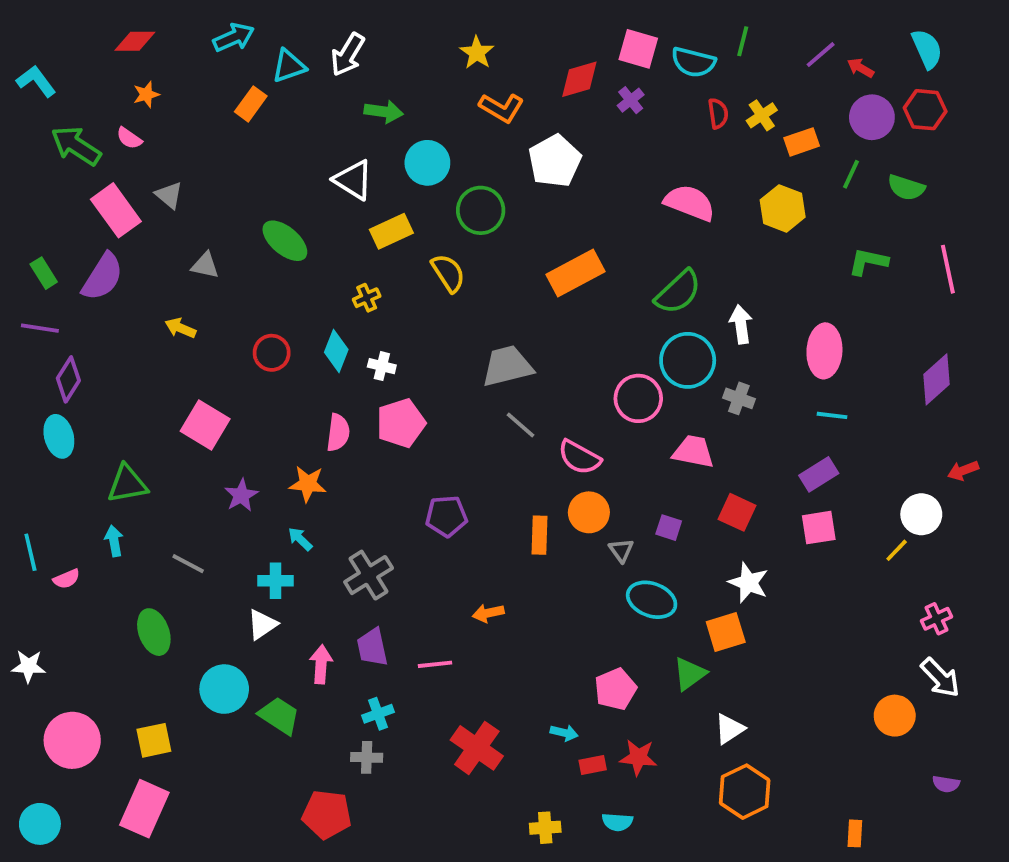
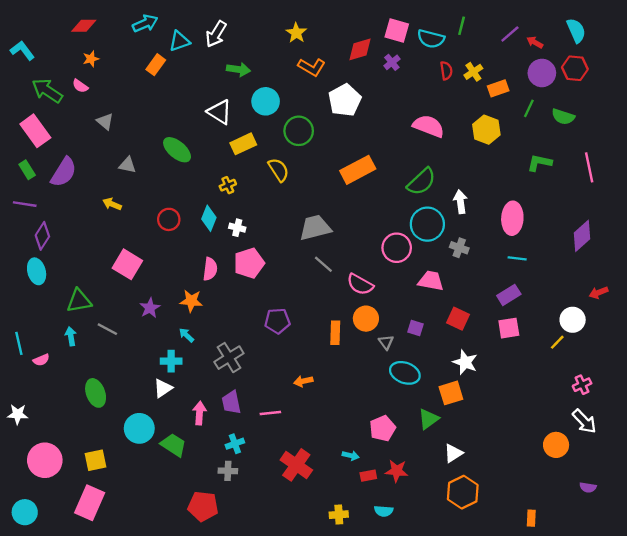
pink rectangle: (116, 210) -> (35, 131), moved
gray line: (188, 564) -> (107, 329), moved

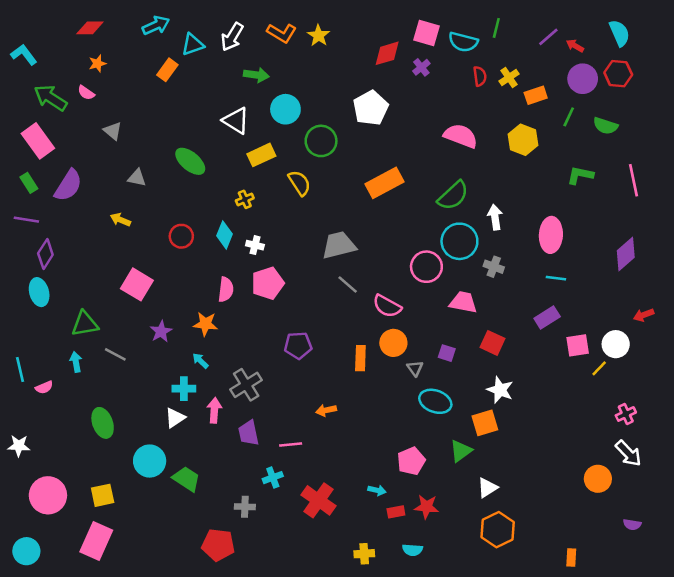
orange L-shape: (312, 67) -> (282, 33), moved
pink square: (509, 328) -> (578, 345), moved
pink arrow: (199, 413) -> (214, 410), moved
cyan cross: (235, 444) -> (273, 478), moved

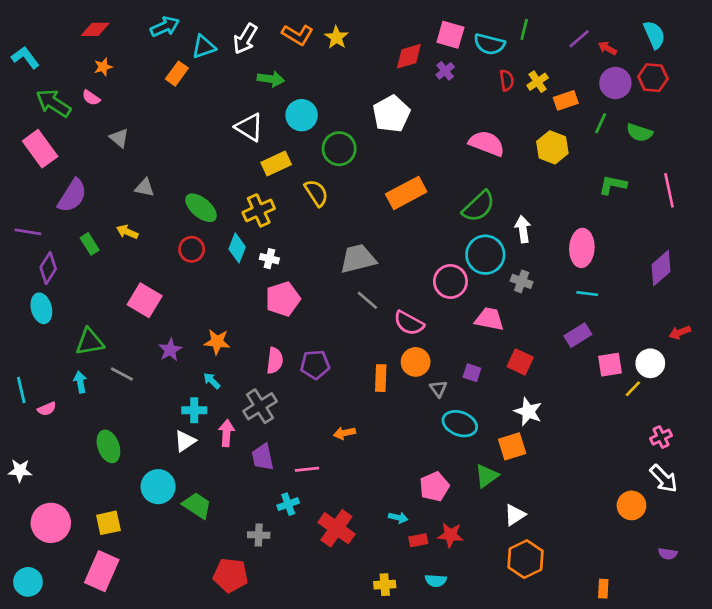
green ellipse: (190, 161) -> (201, 208), moved
green rectangle: (29, 183) -> (90, 244), moved
yellow cross: (245, 199) -> (259, 210), size x1.6
pink semicircle: (226, 290) -> (275, 361), moved

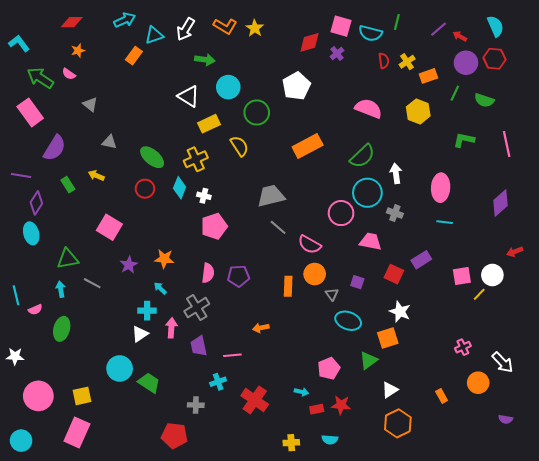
purple rectangle: (578, 335) -> (421, 260), moved
pink cross: (661, 437) -> (463, 347), moved
green ellipse: (108, 446) -> (62, 329), moved, turned 35
orange rectangle: (603, 589) -> (442, 396), moved, turned -32

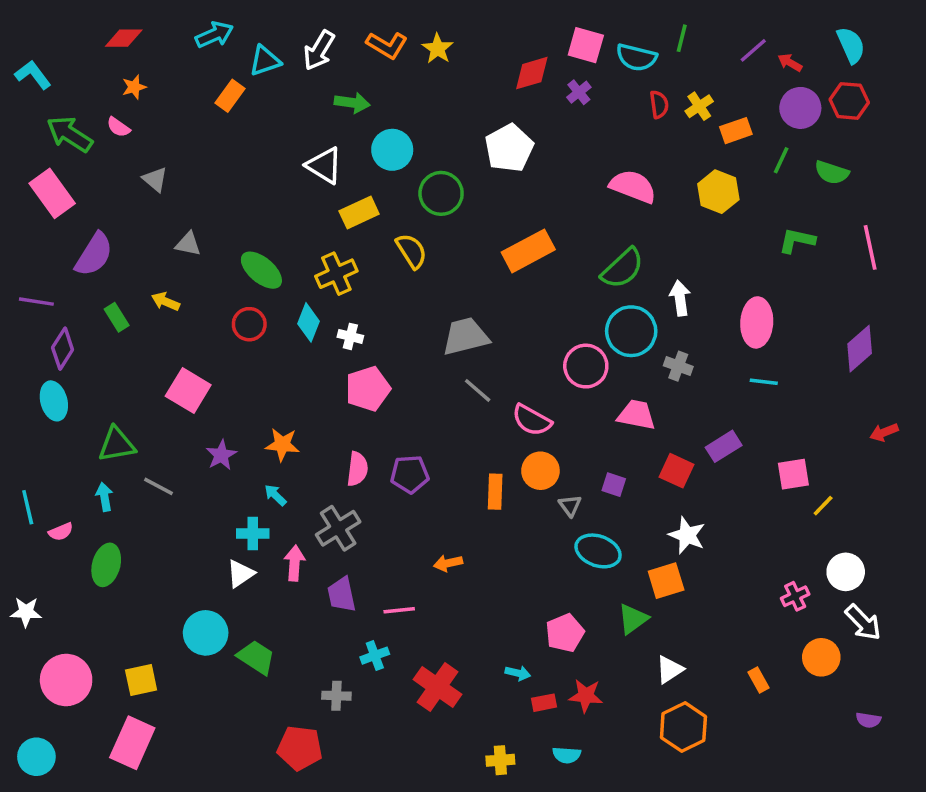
white circle: (492, 275) -> (846, 572), moved

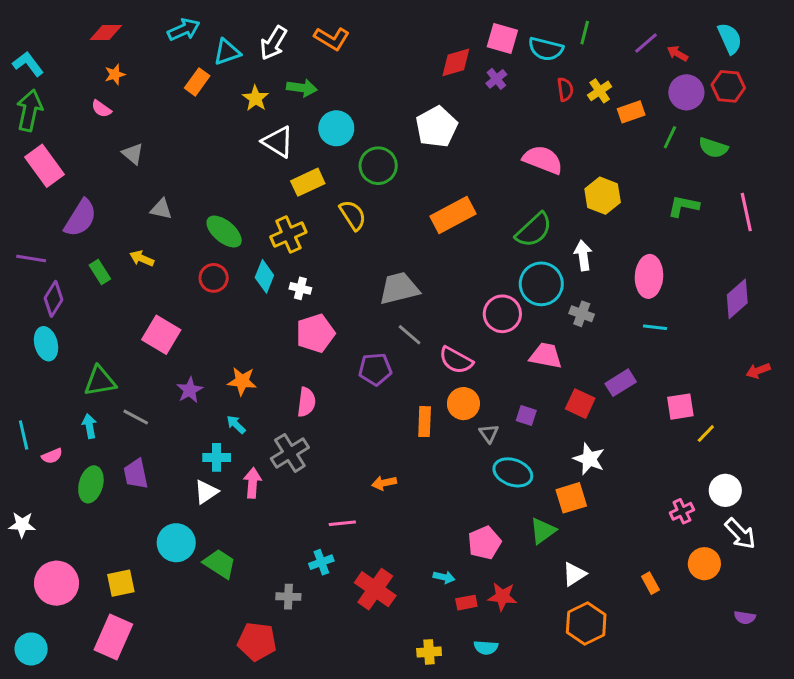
yellow star: (438, 49) -> (255, 98), moved
green arrow: (70, 134) -> (30, 110), moved, turned 69
yellow hexagon: (718, 192) -> (603, 196), moved
purple pentagon: (410, 474) -> (375, 369), moved
purple trapezoid: (342, 595) -> (136, 474), moved

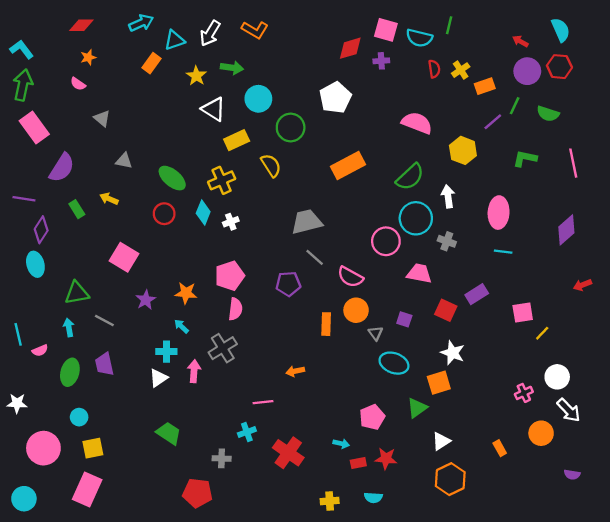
purple line: (646, 43) -> (493, 122), moved
purple cross: (496, 79) -> (381, 61), turned 35
white cross: (300, 288) -> (231, 222), turned -35
pink pentagon: (315, 333) -> (230, 276), moved
cyan circle: (176, 543) -> (79, 417), moved, size x0.6

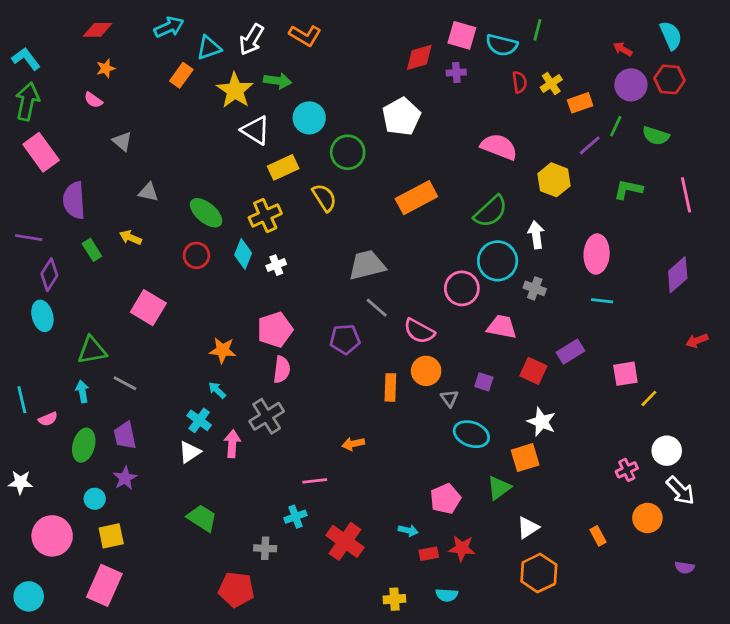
yellow star: (196, 76) -> (235, 90), size x1.5
purple semicircle: (62, 168) -> (74, 200), turned 144
purple star: (146, 300) -> (125, 478), moved
cyan cross: (166, 352) -> (199, 420), turned 36

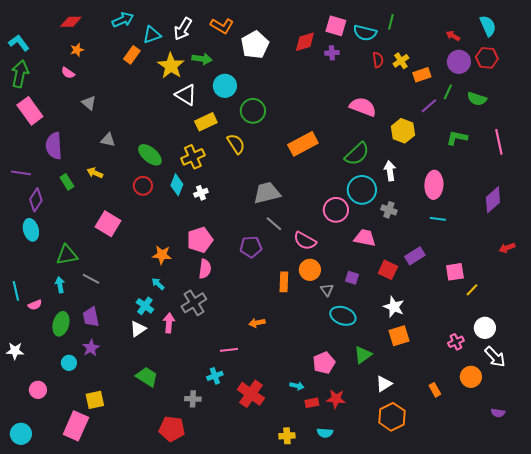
white pentagon: (401, 117) -> (255, 45), moved
orange square: (525, 458) -> (399, 336), moved
pink circle: (52, 536) -> (38, 390), size x0.6
yellow square: (111, 536) -> (95, 400), moved

